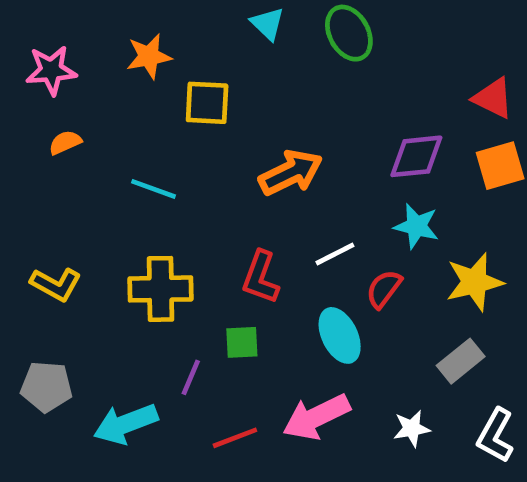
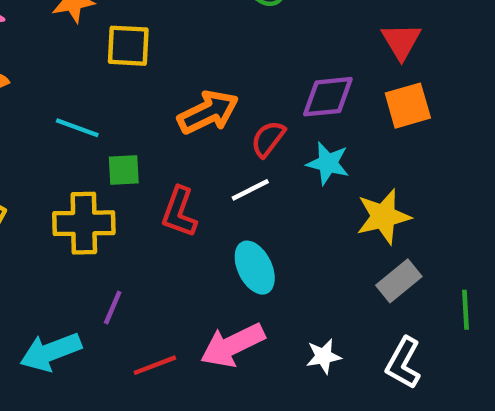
red triangle: (493, 98) -> (401, 41), turned 33
red semicircle: (384, 289) -> (268, 139), moved
green square: (242, 342) -> (124, 170), moved
gray rectangle: (461, 361) -> (399, 281), moved

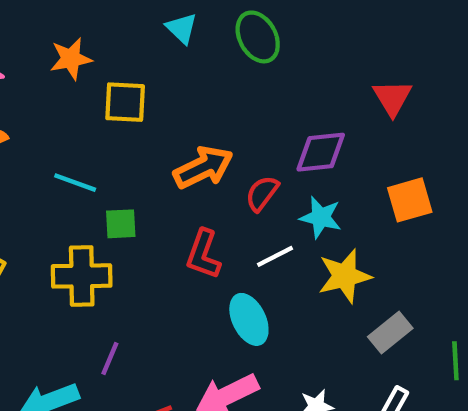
orange square: (408, 106) -> (410, 200), moved
white line: (250, 190) -> (275, 256), moved
red L-shape: (179, 212) -> (203, 254), moved
yellow star: (383, 217) -> (345, 276), moved

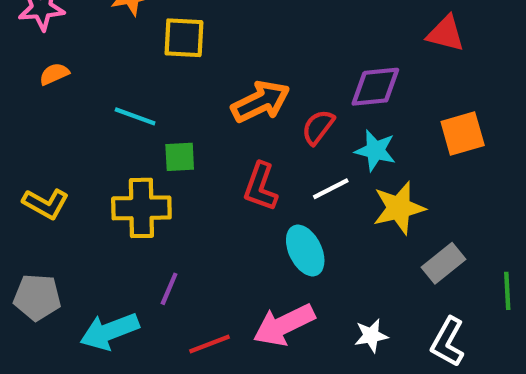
red triangle: (392, 98) -> (446, 34), turned -45

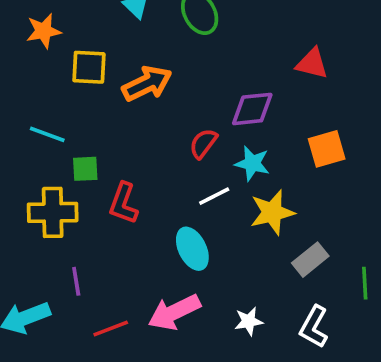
orange arrow: (261, 102) -> (147, 84), moved
red L-shape: (261, 187) -> (123, 203), moved
purple line: (169, 289) -> (76, 281), turned -32

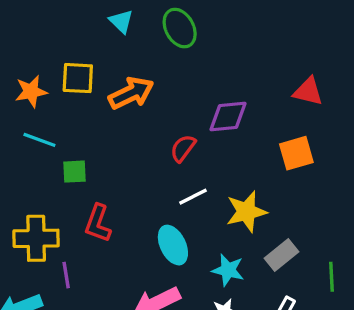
orange star: (44, 31) -> (31, 91), moved
red triangle: (312, 64) -> (308, 91), moved
cyan star: (252, 163) -> (228, 270), moved
red L-shape: (123, 203) -> (98, 223), moved
yellow cross: (53, 212) -> (36, 238), moved

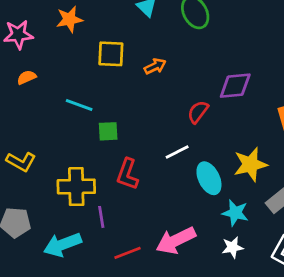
orange star: (31, 91) -> (69, 19), moved
orange arrow: (131, 93) -> (155, 66), size x0.6
white line: (193, 197) -> (177, 152), moved
cyan ellipse: (173, 245) -> (209, 178), moved

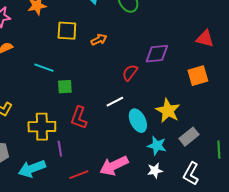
yellow star: (250, 164) -> (168, 111), turned -30

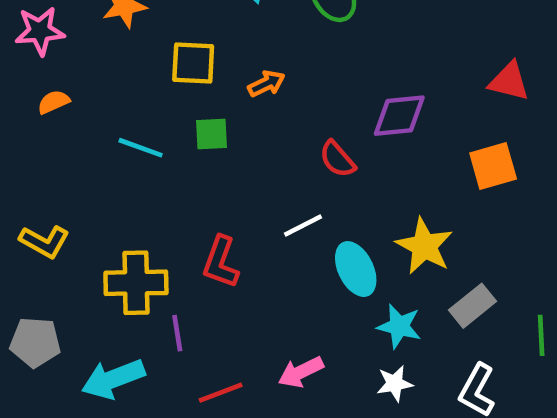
red semicircle: (130, 73) -> (337, 159), turned -78
green square: (65, 87) -> (212, 134), moved
pink arrow: (114, 166) -> (301, 372), size x0.7

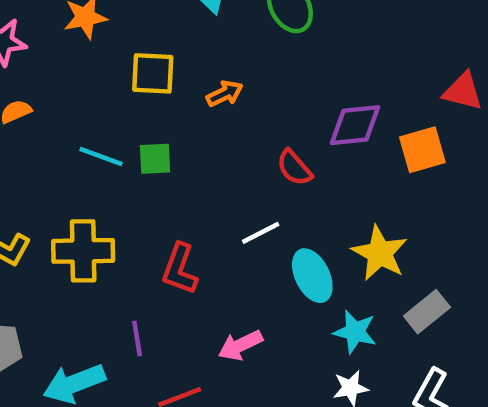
green square: (212, 134) -> (155, 159), moved
orange square: (493, 166) -> (422, 150), moved
yellow cross: (136, 283) -> (83, 251), moved
pink arrow: (301, 372) -> (240, 345), moved

